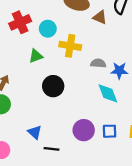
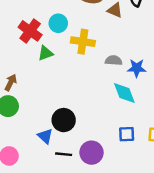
red cross: (20, 22) -> (30, 31), moved, turned -30
black circle: (53, 86) -> (64, 120), moved
purple circle: (84, 130) -> (92, 153), moved

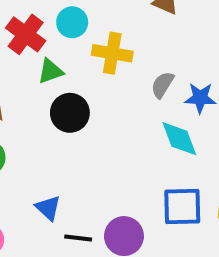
gray semicircle: (114, 60) -> (162, 85), turned -63
black circle: (64, 120) -> (70, 113), moved
blue square: (127, 134) -> (182, 206), size x1.5

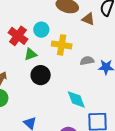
gray semicircle: (162, 85) -> (87, 61), turned 48
cyan diamond: (179, 139) -> (76, 99), moved

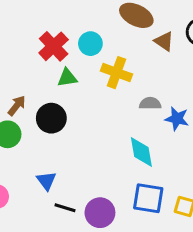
black circle: (41, 75) -> (51, 118), moved
cyan diamond: (76, 99) -> (141, 152), moved

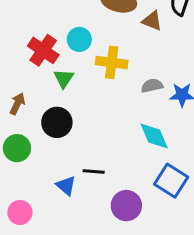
green triangle: (67, 78) -> (64, 78), turned -35
brown arrow: (17, 106) -> (17, 104), moved
blue square: (148, 198) -> (171, 181), turned 36
black line: (65, 208) -> (94, 172), moved

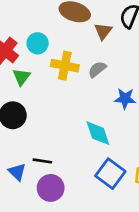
brown triangle: (152, 21) -> (103, 31), turned 42
gray semicircle: (152, 86) -> (97, 69), moved, turned -30
purple circle: (126, 206) -> (51, 188), moved

